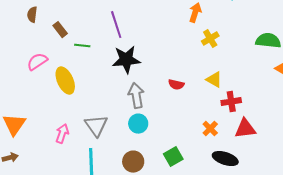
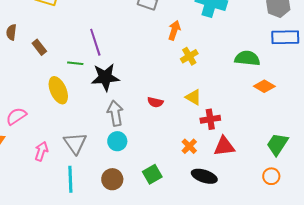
green line: (82, 46) -> (75, 63), moved
pink semicircle: (37, 62) -> (16, 116), moved
yellow ellipse: (65, 81) -> (58, 90), moved

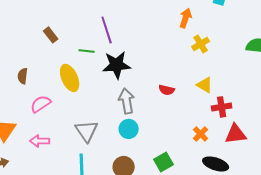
brown semicircle: (11, 32) -> (23, 76), moved
pink semicircle: (16, 116) -> (41, 104), moved
pink arrow: (41, 151) -> (40, 141), moved, turned -108

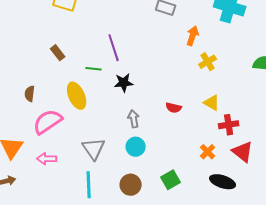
black star: (117, 65) -> (124, 83), size x0.7
gray arrow: (127, 101) -> (134, 119), size x0.7
pink semicircle: (41, 104) -> (48, 122), size x1.4
red triangle: (236, 134) -> (243, 152), turned 45

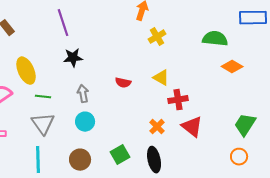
green line: (94, 69) -> (43, 97), moved
black ellipse: (223, 182) -> (154, 160), moved, turned 60

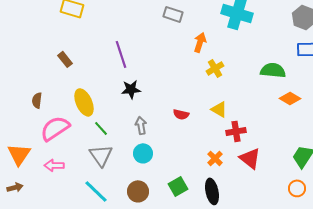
green line: (43, 97) -> (101, 128), turned 42
cyan line: (38, 160) -> (96, 191), turned -44

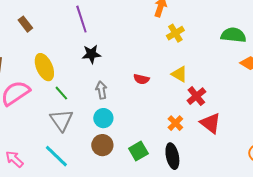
red cross: (236, 131) -> (196, 96), turned -30
pink arrow: (54, 165) -> (14, 159), moved, turned 42
brown circle: (138, 191) -> (102, 145), moved

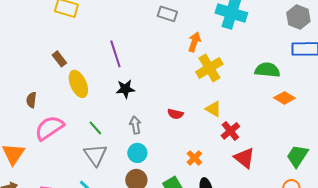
yellow cross: (175, 33) -> (209, 68), size x1.5
yellow ellipse: (44, 67) -> (78, 84), moved
orange cross: (175, 123) -> (194, 158), moved

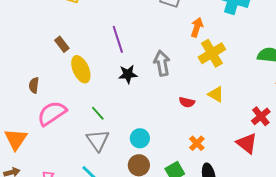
red semicircle: (175, 114) -> (187, 102), moved
gray arrow: (135, 125) -> (162, 63), moved, size x1.4
red cross: (230, 131) -> (261, 116), moved

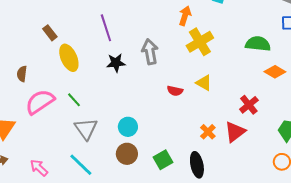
green line: (98, 113) -> (74, 100), moved
orange cross: (197, 143) -> (208, 132), moved
red triangle: (247, 143) -> (235, 132), turned 45

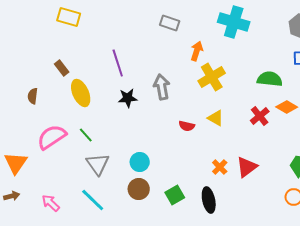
brown semicircle: (22, 74) -> (33, 96), moved
red cross: (249, 105) -> (260, 116), moved

